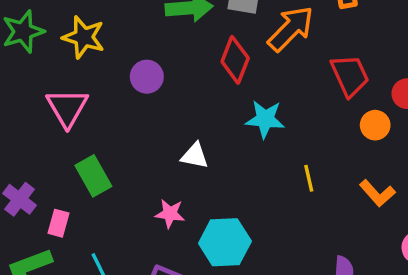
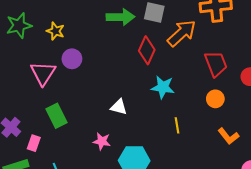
yellow star: (84, 37) -> (55, 31), size x0.7
purple circle: (147, 77) -> (72, 59), moved
orange circle: (375, 125) -> (215, 99), moved
yellow line: (309, 178) -> (177, 125), moved

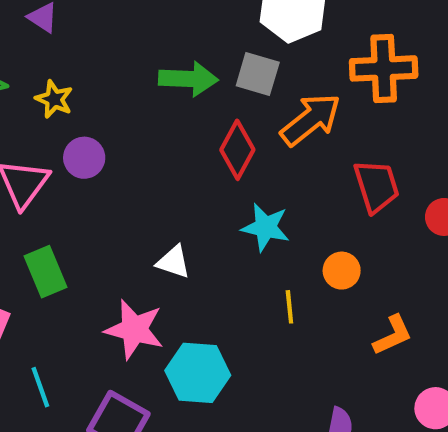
orange circle: (215, 99) -> (342, 271), moved
orange L-shape: (228, 136) -> (393, 335), turned -80
pink star: (102, 141) -> (134, 329), size x1.6

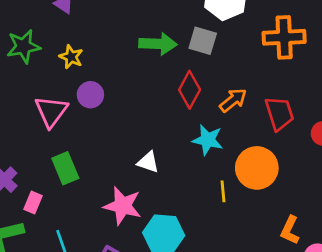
orange arrow: (311, 120) -> (233, 100), moved, size x0.7
orange circle: (342, 271) -> (257, 168), size x1.8
orange L-shape: (393, 335) -> (290, 230), moved, turned 140

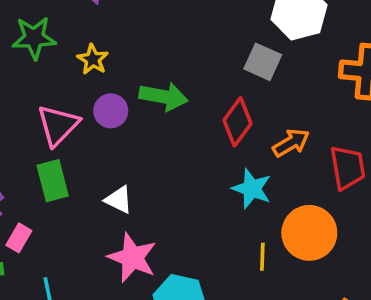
green arrow: (158, 44) -> (163, 97), moved
white triangle: (148, 162) -> (119, 200), moved
green rectangle: (65, 168) -> (53, 181), moved

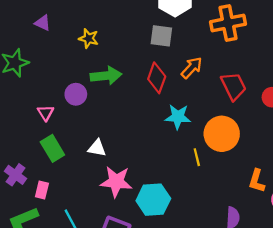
yellow star: (93, 59) -> (89, 38), moved
pink triangle: (58, 125) -> (46, 113), size x0.6
orange arrow: (291, 143) -> (192, 68), moved

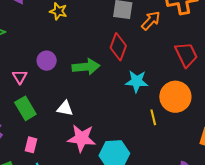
orange arrow: (192, 68) -> (151, 21), moved
green arrow: (106, 76) -> (86, 67), moved
pink rectangle: (42, 190) -> (31, 145), moved

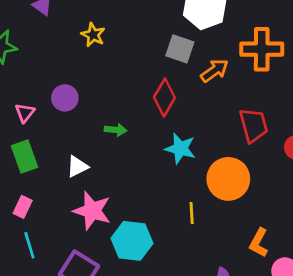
green arrow: (86, 67) -> (116, 130), moved, size x0.6
white triangle: (65, 108) -> (77, 167), turned -48
yellow line: (153, 117) -> (192, 213), moved

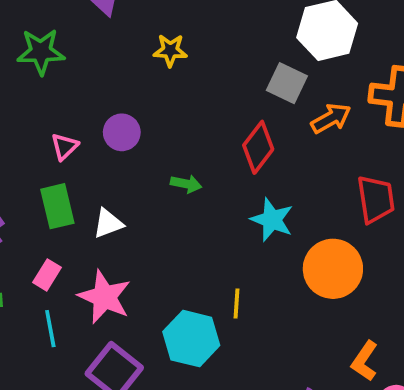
yellow star: (93, 35) -> (170, 50), turned -30
white triangle: (77, 167) -> (108, 223), moved
pink star: (92, 211) -> (104, 297), moved
yellow line: (192, 213) -> (236, 304), moved

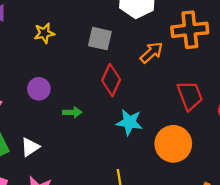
gray square: (287, 83) -> (100, 39), moved
purple circle: (122, 132) -> (39, 89), moved

